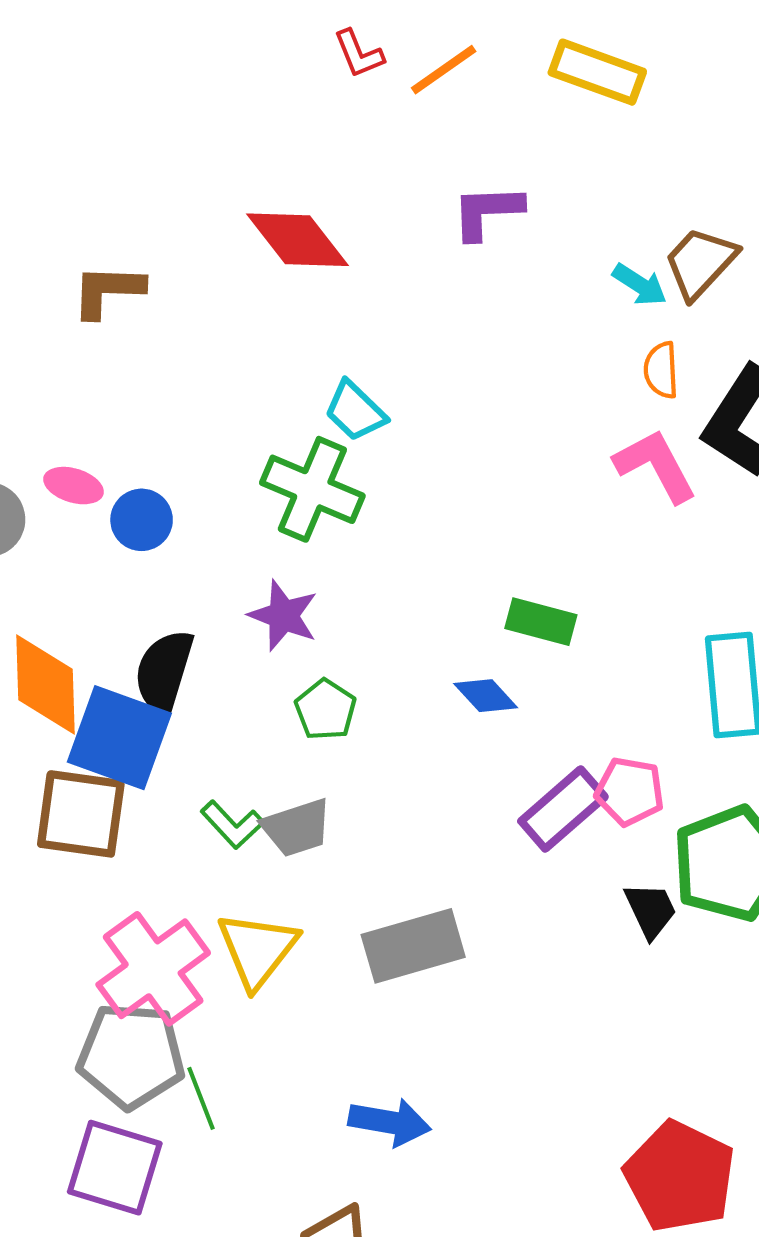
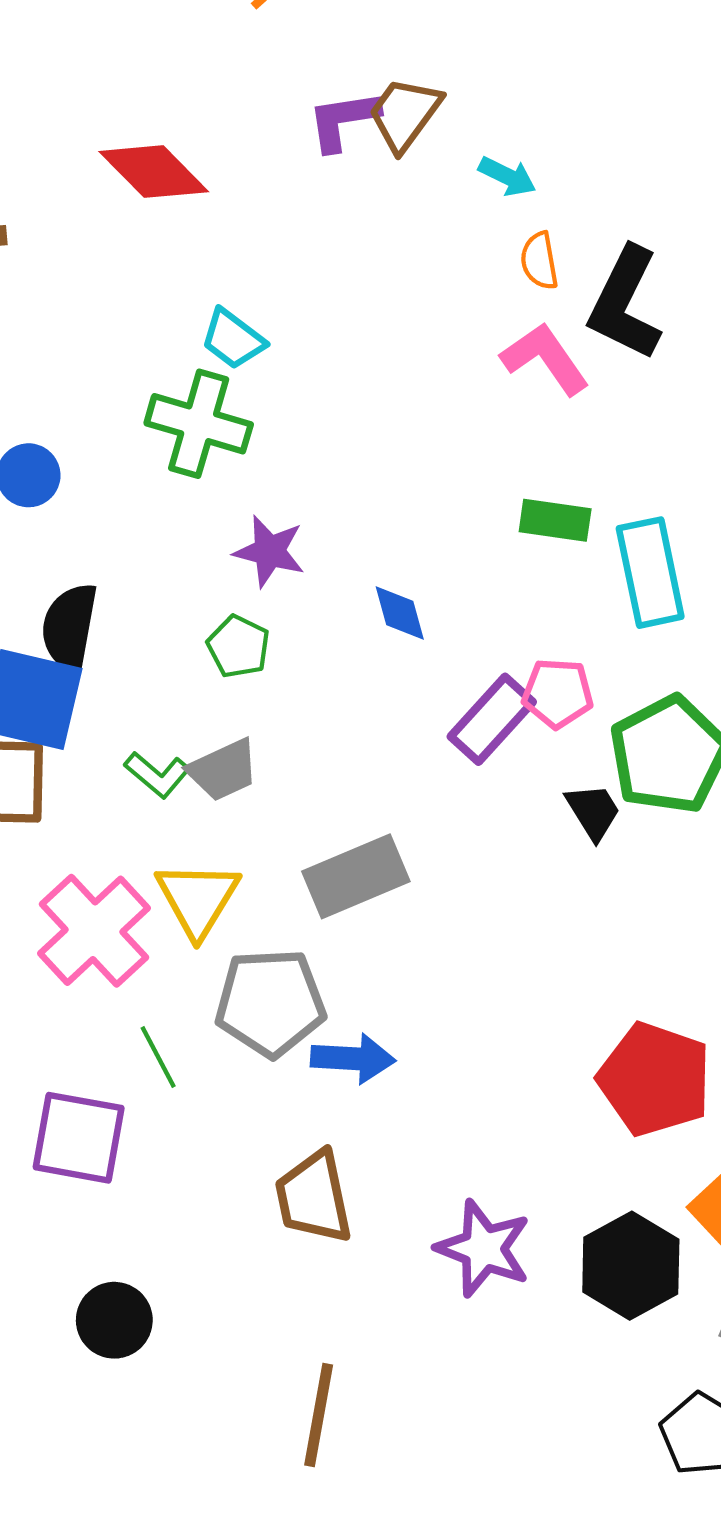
brown trapezoid: (700, 263) -> (405, 114), moved
purple star: (283, 616) -> (269, 551), moved
green rectangle: (541, 622) -> (555, 520), moved
blue diamond: (486, 696) -> (400, 613), turned 34
gray pentagon: (131, 1056) -> (270, 1003), moved

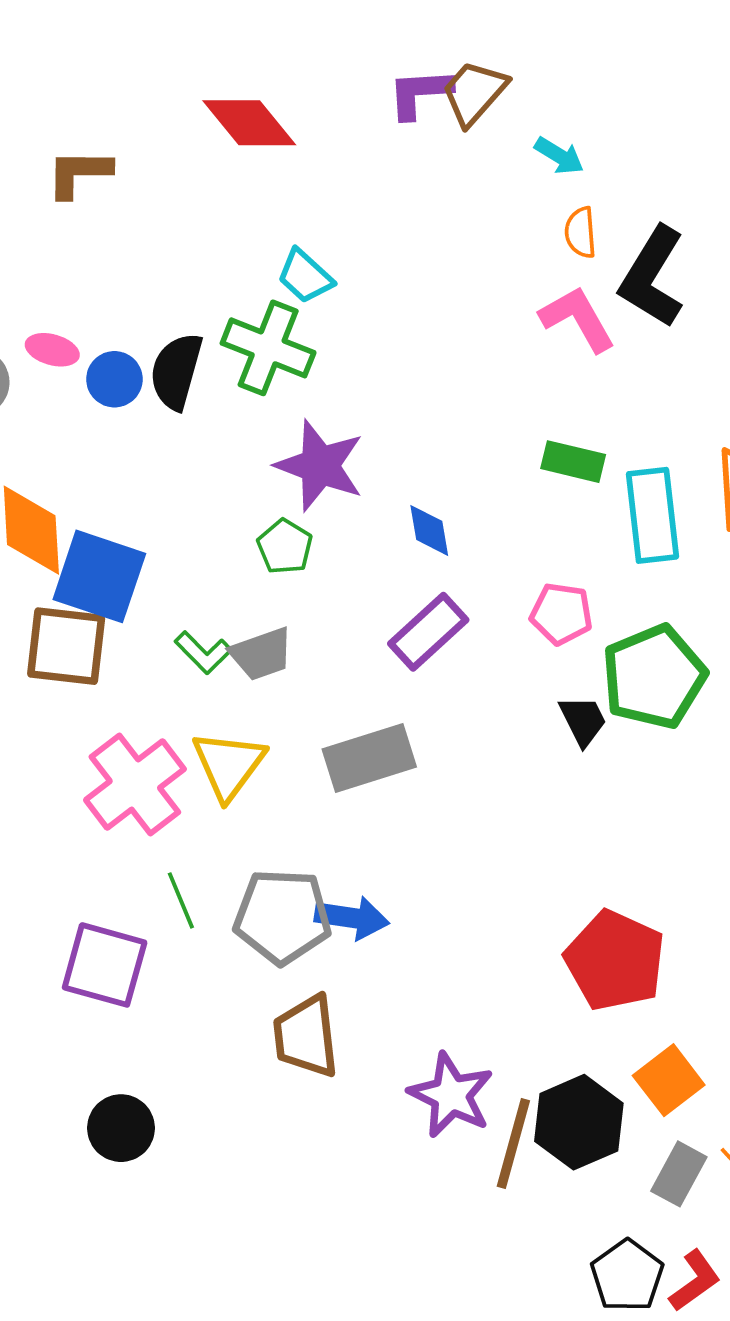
purple star: (269, 551) -> (320, 466), size x1.4
black semicircle: (70, 627) -> (176, 371), moved
purple rectangle: (492, 719) -> (428, 632), moved
gray pentagon: (270, 1003) -> (282, 916), moved
brown line: (319, 1415) -> (513, 1143), moved

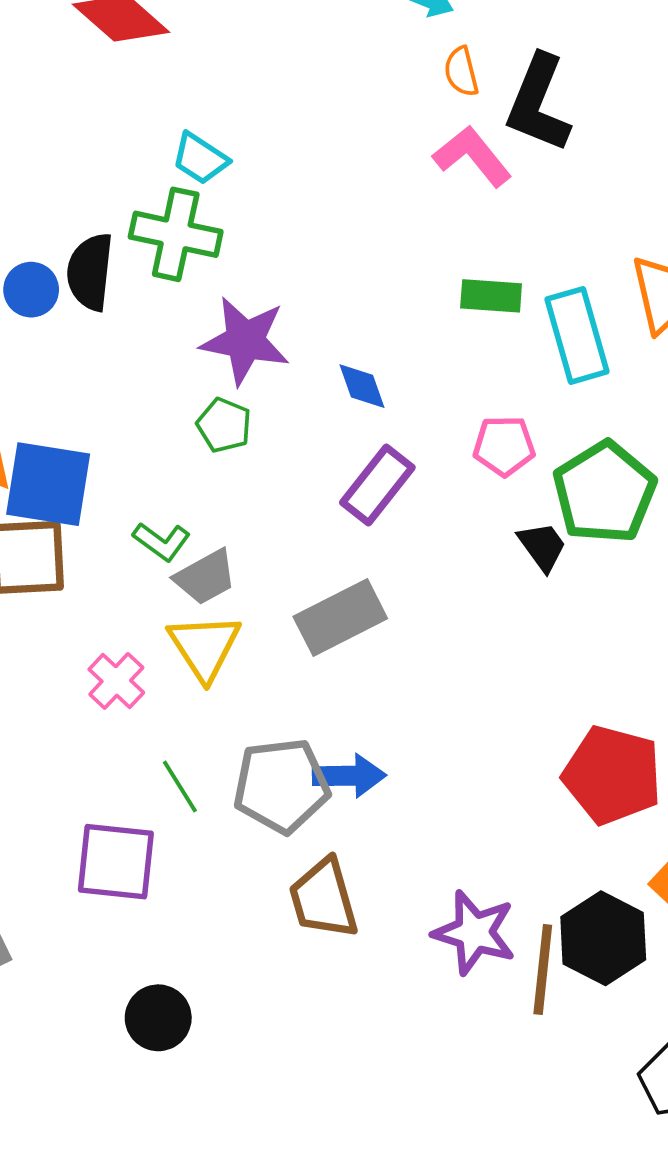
gray trapezoid: (261, 654) -> (205, 577), moved
pink cross: (135, 784) -> (116, 681), size x0.6

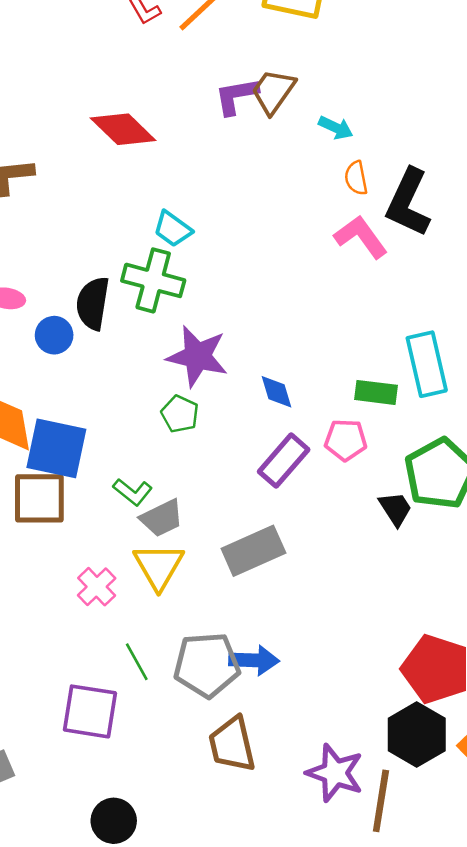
blue circle: (31, 290) -> (54, 335), moved
green rectangle: (491, 296) -> (376, 392), moved
pink pentagon: (504, 446) -> (346, 440), moved
black hexagon: (603, 938) -> (417, 735), moved

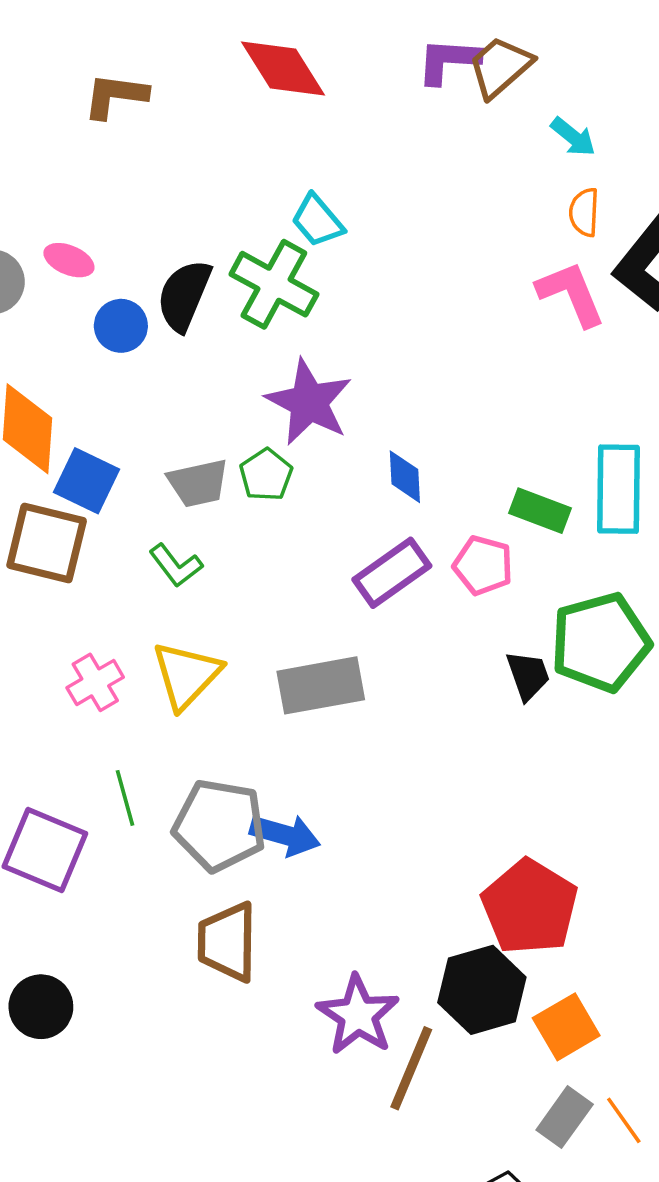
blue square: (56, 448) -> (86, 481), size x0.7
gray trapezoid: (162, 518) -> (198, 483), moved

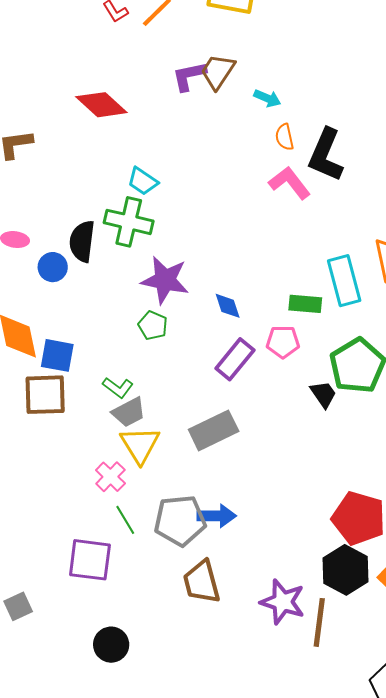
gray trapezoid: (198, 483) -> (129, 412), moved
pink cross: (95, 682) -> (110, 477), moved

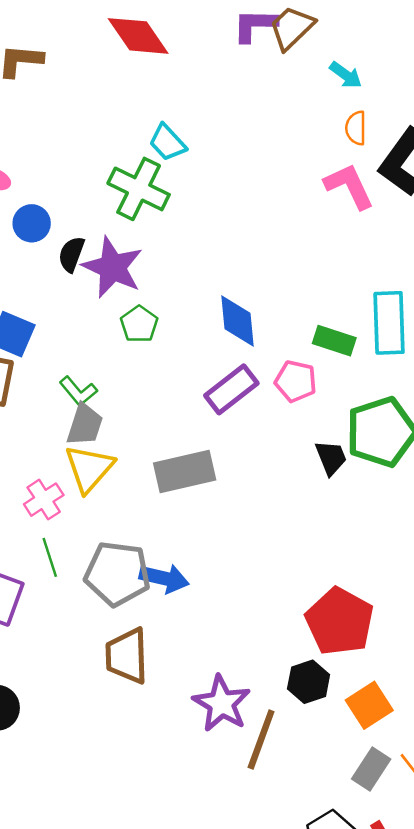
black semicircle: (82, 241) -> (71, 254), moved, size x0.7
purple star: (165, 280) -> (113, 267), moved
blue diamond: (228, 306) -> (238, 321), size x1.4
gray trapezoid: (129, 412) -> (85, 425), turned -57
black hexagon: (345, 570) -> (309, 682), size x0.7

